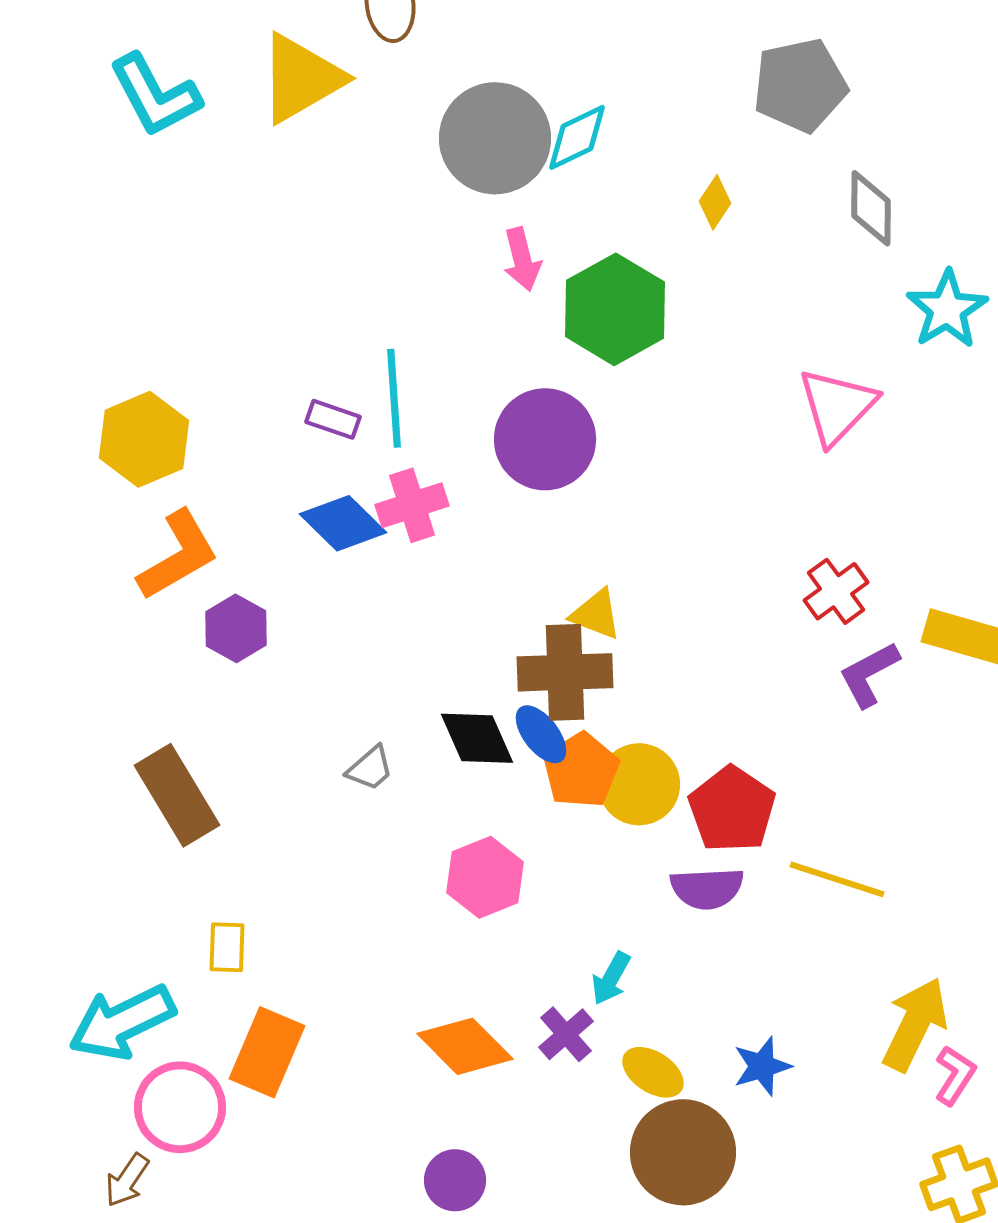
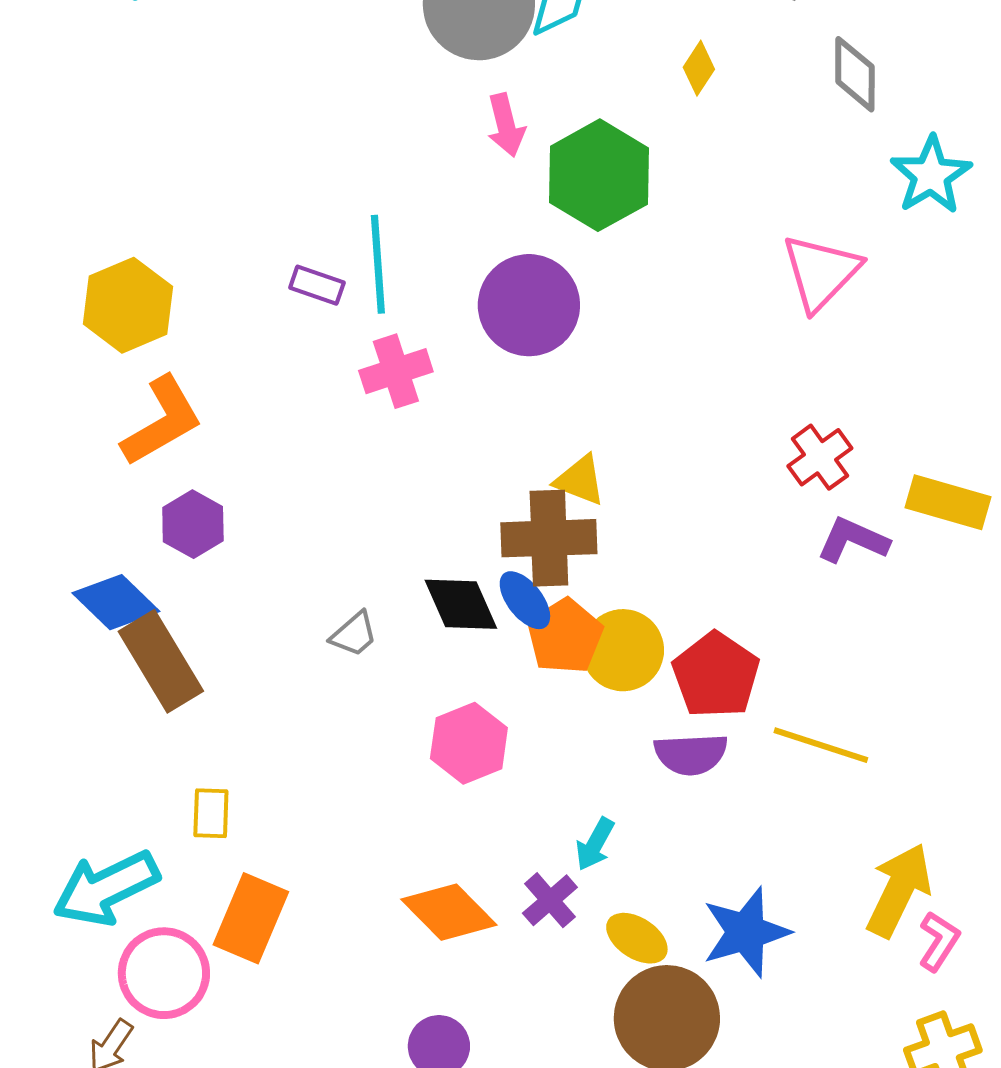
blue diamond: (343, 523) -> (116, 602), moved
purple hexagon: (236, 628) -> (193, 524), moved
purple L-shape: (869, 674) -> (853, 540), turned 52
blue star: (762, 1066) -> (746, 932), size x1.5

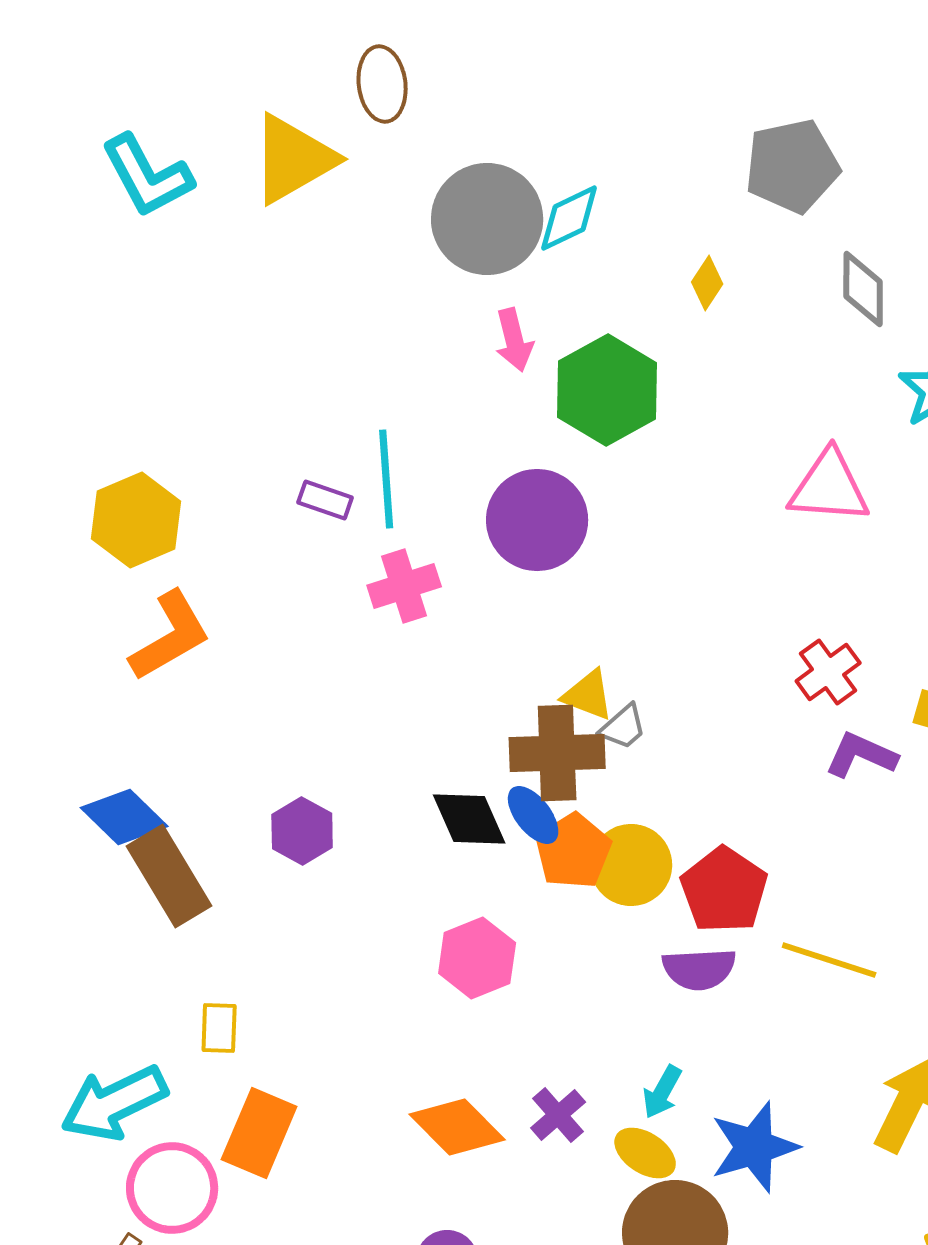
pink triangle: (821, 272) -> (829, 487), turned 50
purple hexagon: (193, 524) -> (302, 831), moved
gray trapezoid: (354, 634) -> (623, 727), moved
cyan arrow: (595, 844) -> (662, 1092), moved

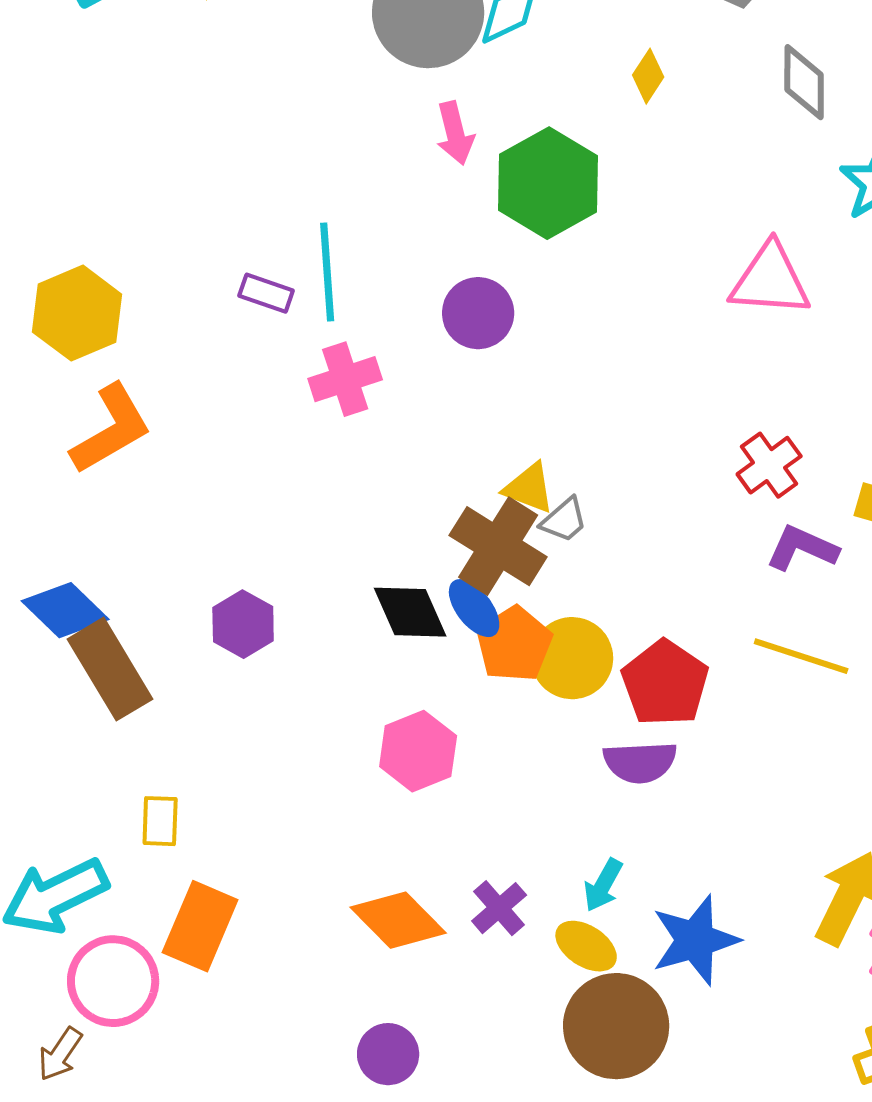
purple circle: (537, 520) -> (478, 313), size x0.7
brown cross: (557, 753) -> (498, 546), turned 34
yellow line: (829, 960) -> (801, 656), moved

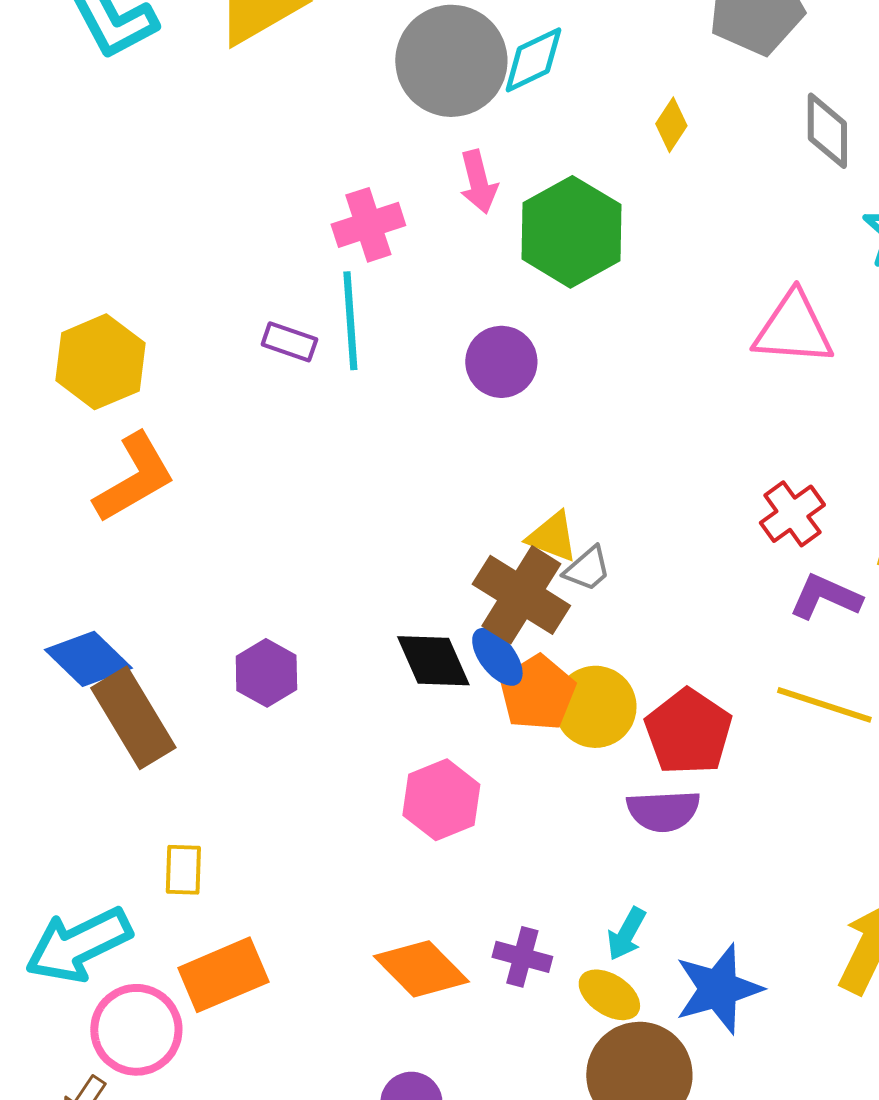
pink cross: (345, 379) -> (368, 225), moved
purple cross: (499, 908) -> (522, 957), turned -34
orange rectangle: (200, 926) -> (223, 975), turned 44

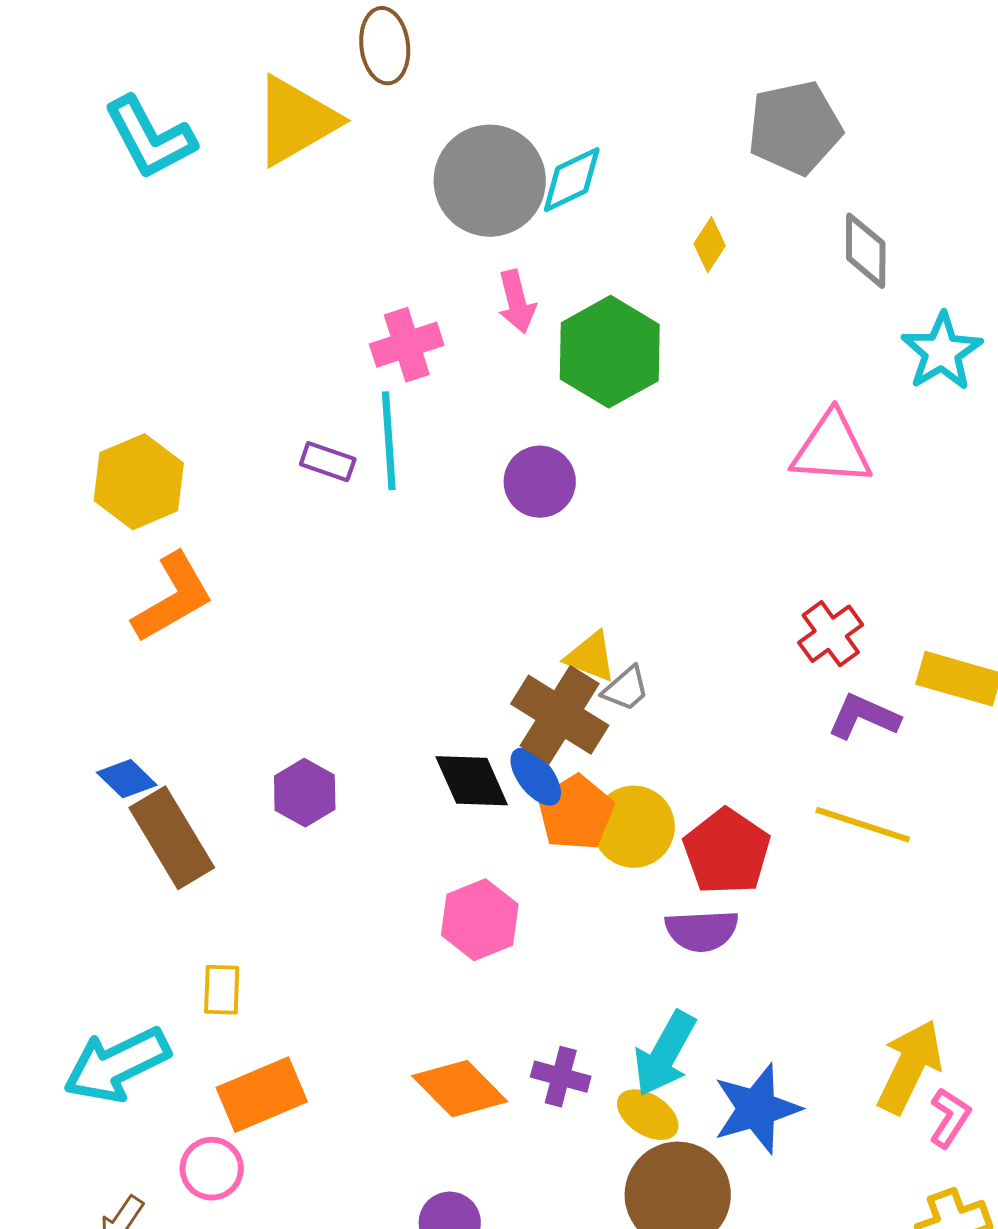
blue diamond: (88, 659) -> (127, 779), size x0.7
cyan arrow: (626, 934) -> (665, 1054), size x1.6
pink circle: (136, 1030) -> (212, 1169), moved, size x0.7

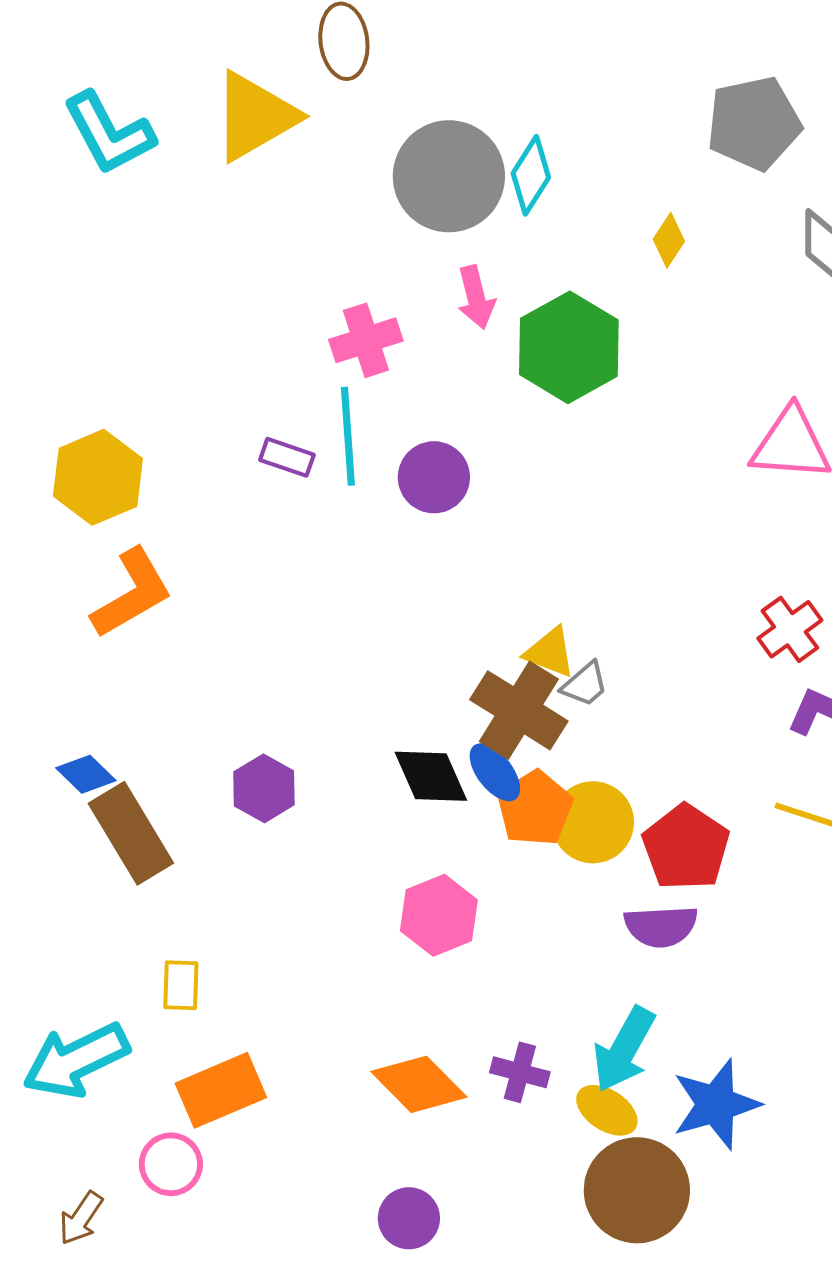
cyan diamond: (572, 180) -> (531, 175), turned -32
purple circle: (540, 482) -> (434, 477), moved

